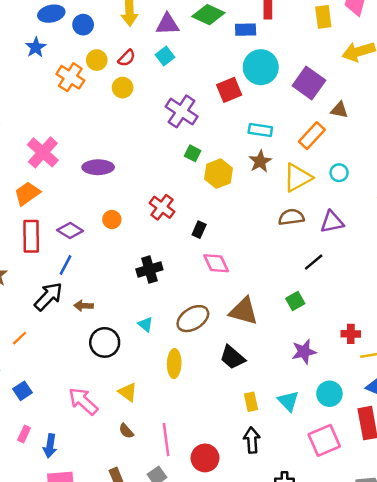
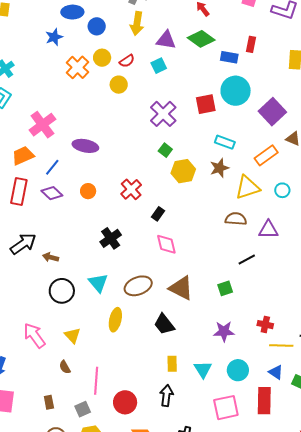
blue line: (65, 265) -> (52, 167), moved
black cross: (149, 269) -> (111, 238), turned -30
cyan triangle: (145, 324) -> (98, 283), size x1.5

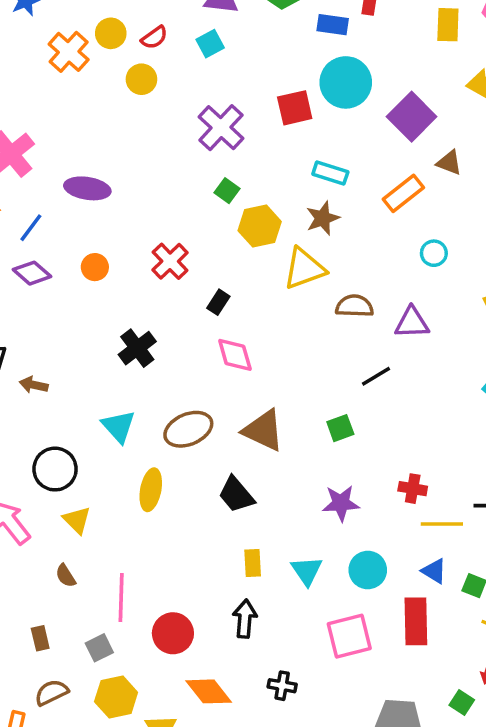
yellow triangle: (247, 187) -> (304, 269), moved
black circle: (62, 291) -> (55, 469), moved

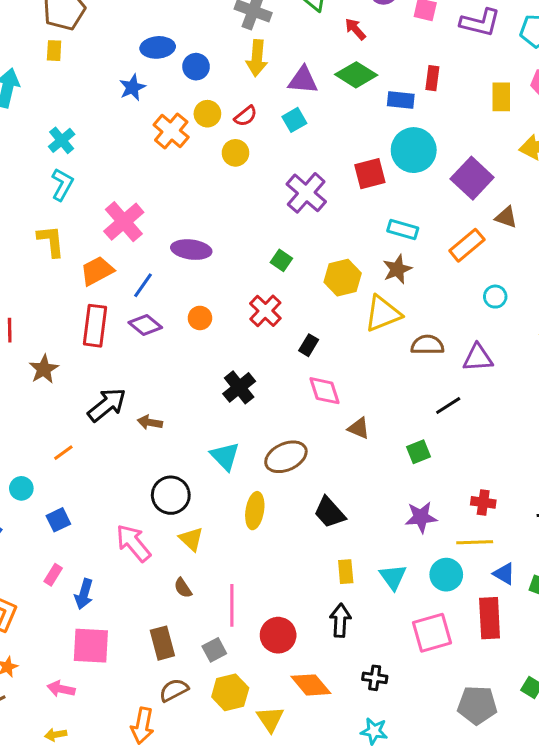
green square: (227, 191) -> (281, 260), moved
brown triangle: (263, 430) -> (359, 428), moved, size x0.6
yellow line: (442, 524) -> (475, 542), moved
brown rectangle: (40, 638) -> (162, 643), size x1.5

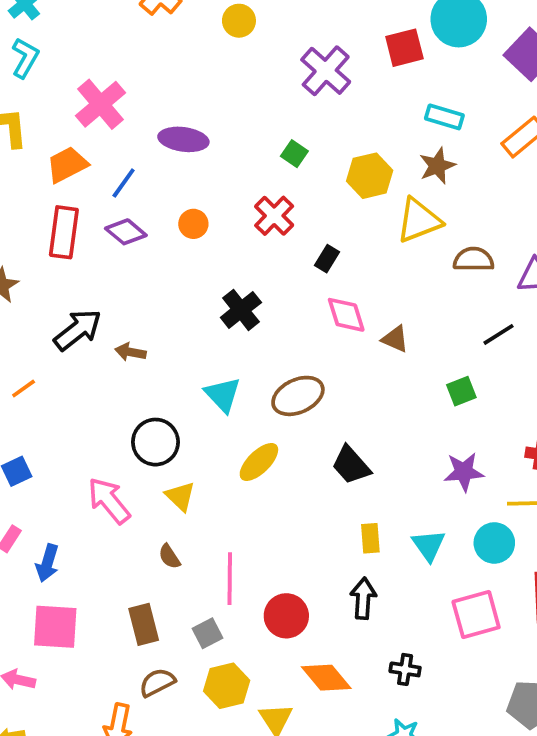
brown triangle: (359, 428) -> (395, 339), moved
yellow ellipse: (255, 511) -> (259, 462), turned 36

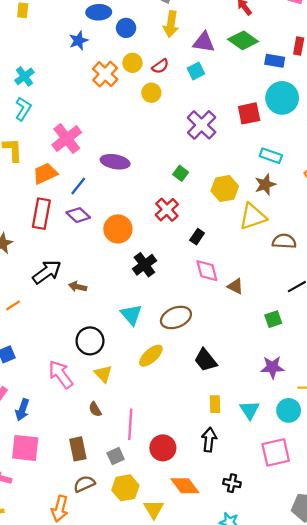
orange circle: (193, 224) -> (118, 229), moved, size x1.6

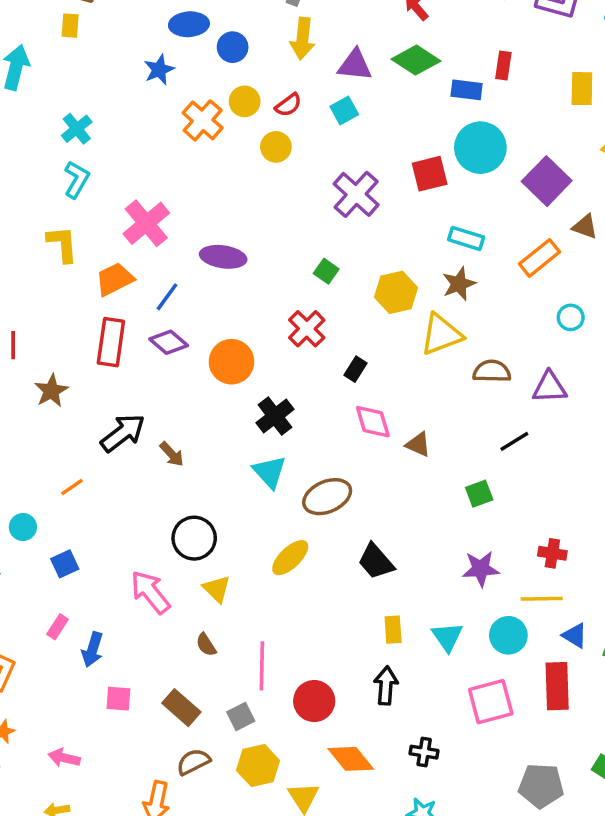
brown arrow: (78, 287) -> (172, 454), turned -144
cyan triangle: (131, 315) -> (270, 472), moved
pink square: (25, 448) -> (118, 699), moved, size x0.6
brown rectangle: (78, 449) -> (181, 708), turned -35

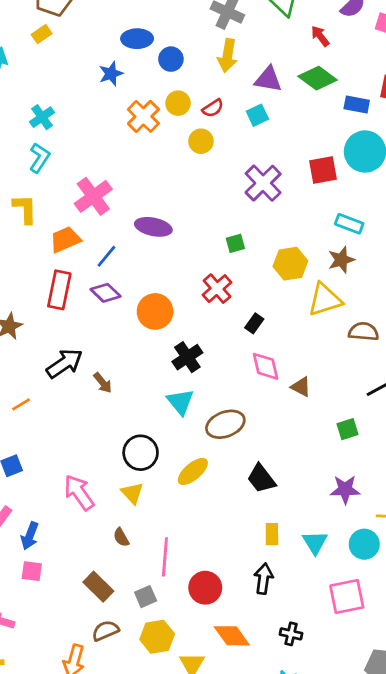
yellow rectangle: (70, 26) -> (42, 34), turned 48
green square: (326, 271) -> (235, 243), turned 36
black circle: (194, 538) -> (141, 453), moved
pink square: (118, 699) -> (32, 571), moved

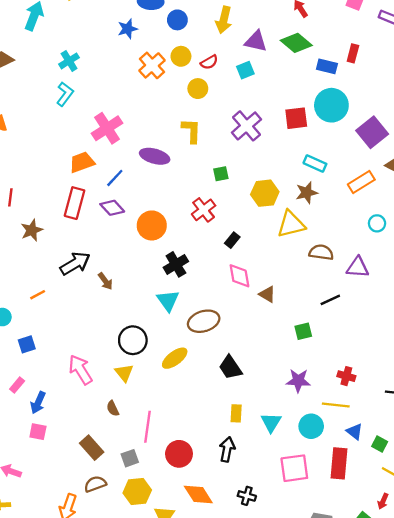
yellow L-shape: (25, 209) -> (191, 131), moved

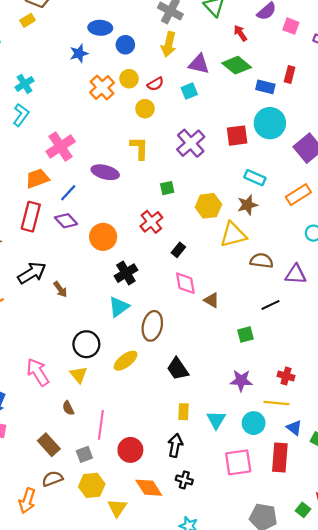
cyan triangle: (168, 301) -> (119, 307), turned 30
brown ellipse: (204, 321) -> (152, 326), turned -60
black cross: (247, 496) -> (184, 480), moved

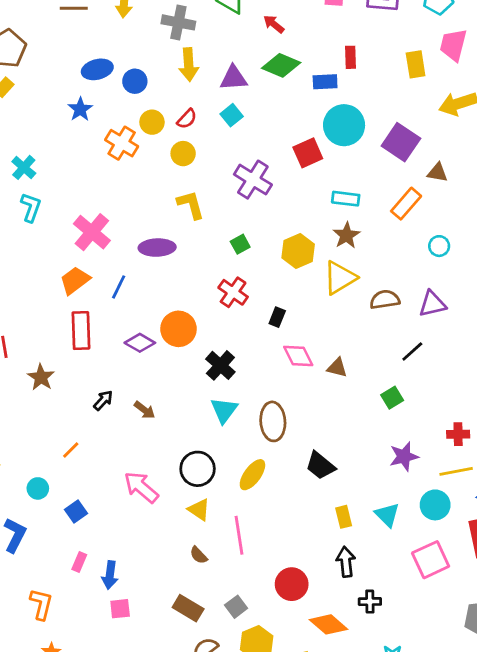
purple diamond: (66, 221) -> (140, 343), moved
black arrow: (32, 273) -> (103, 400), size x0.6
pink arrow: (38, 372) -> (141, 487), moved
pink line: (101, 425) -> (239, 535), moved

